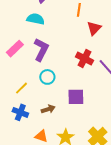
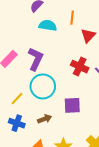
cyan semicircle: (36, 19) -> (48, 25), moved
cyan circle: (47, 77) -> (43, 86), size x1.6

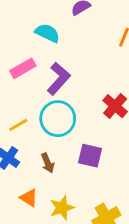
cyan semicircle: (48, 25) -> (47, 33), moved
brown arrow: (45, 119) -> (48, 163), turned 72

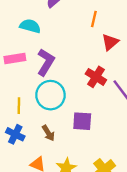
pink rectangle: (23, 68) -> (15, 59), turned 30
yellow line: (18, 125) -> (19, 106), turned -49

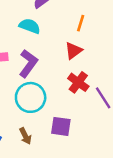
cyan semicircle: (30, 26) -> (30, 26), moved
red triangle: (110, 42) -> (73, 51), moved

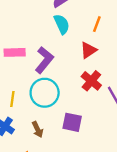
cyan semicircle: (30, 26) -> (62, 24), moved, turned 42

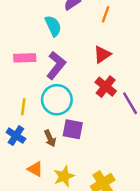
cyan semicircle: (62, 24) -> (53, 26), moved
orange line: (97, 24) -> (106, 14), moved
purple square: (72, 122) -> (73, 129), moved

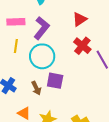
yellow line: (23, 107) -> (16, 46), moved

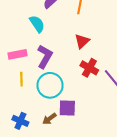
brown arrow: (36, 88) -> (49, 119), turned 88

